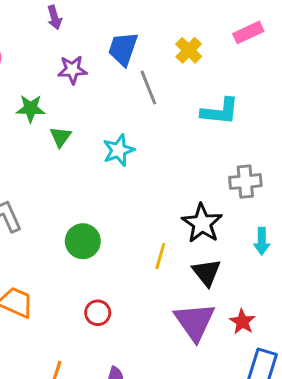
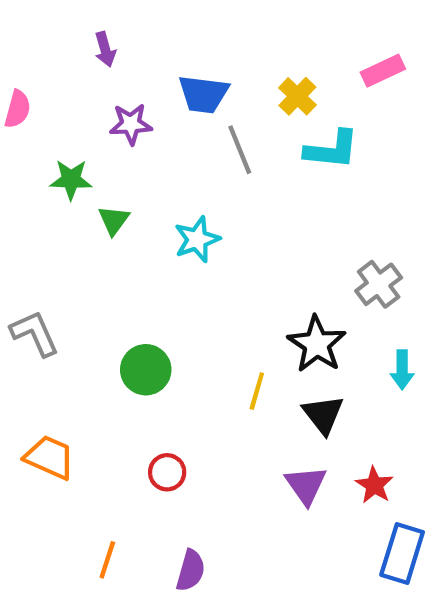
blue trapezoid: (123, 49) -> (203, 94), turned -102
cyan L-shape: (220, 111) -> (332, 150), moved
gray cross: (245, 182) -> (379, 284), turned -32
purple triangle: (195, 322) -> (306, 485), size x0.7

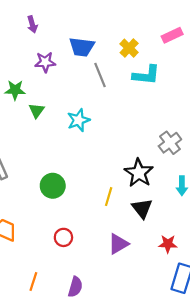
purple triangle: (306, 485) -> (118, 244), moved, turned 35
red star: (374, 485) -> (168, 244), turned -30

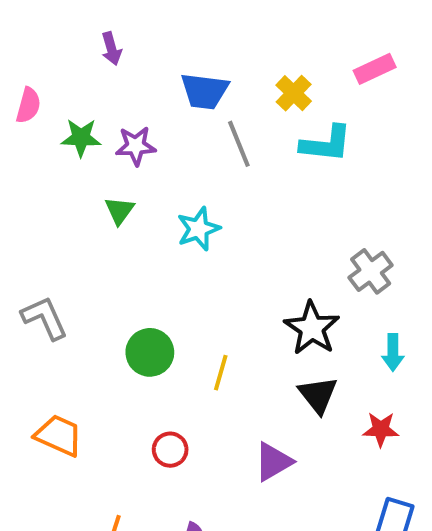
purple star: (45, 62) -> (136, 146), moved
green star: (15, 90) -> (81, 138), moved
yellow line: (109, 197) -> (221, 373), moved
red star: (168, 244) -> (381, 429), moved

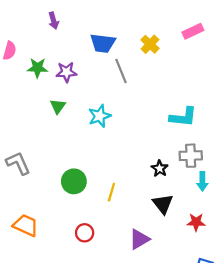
cyan L-shape: (326, 144) -> (183, 117), moved
gray cross: (371, 271) -> (191, 156), moved, turned 35
black star: (312, 328) -> (160, 169), size x0.6

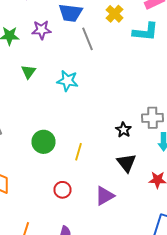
purple star: (66, 72) -> (42, 30), moved
cyan star: (100, 116) -> (68, 81), turned 30
cyan L-shape: (183, 117) -> (146, 32), moved
red circle: (85, 233) -> (62, 190), moved

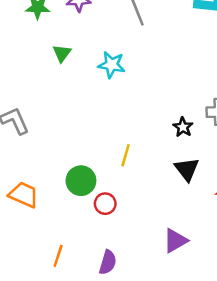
green circle: (44, 142) -> (81, 181), moved
purple triangle: (104, 196) -> (175, 241), moved

